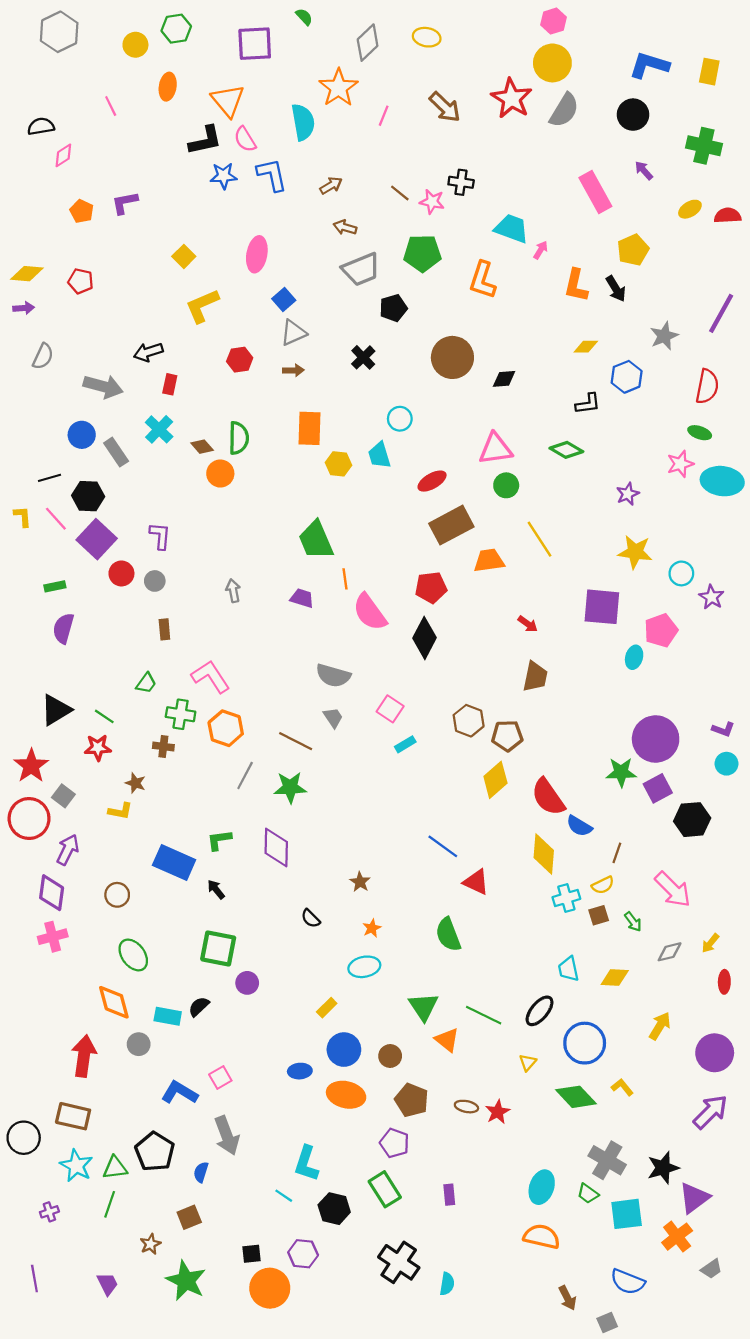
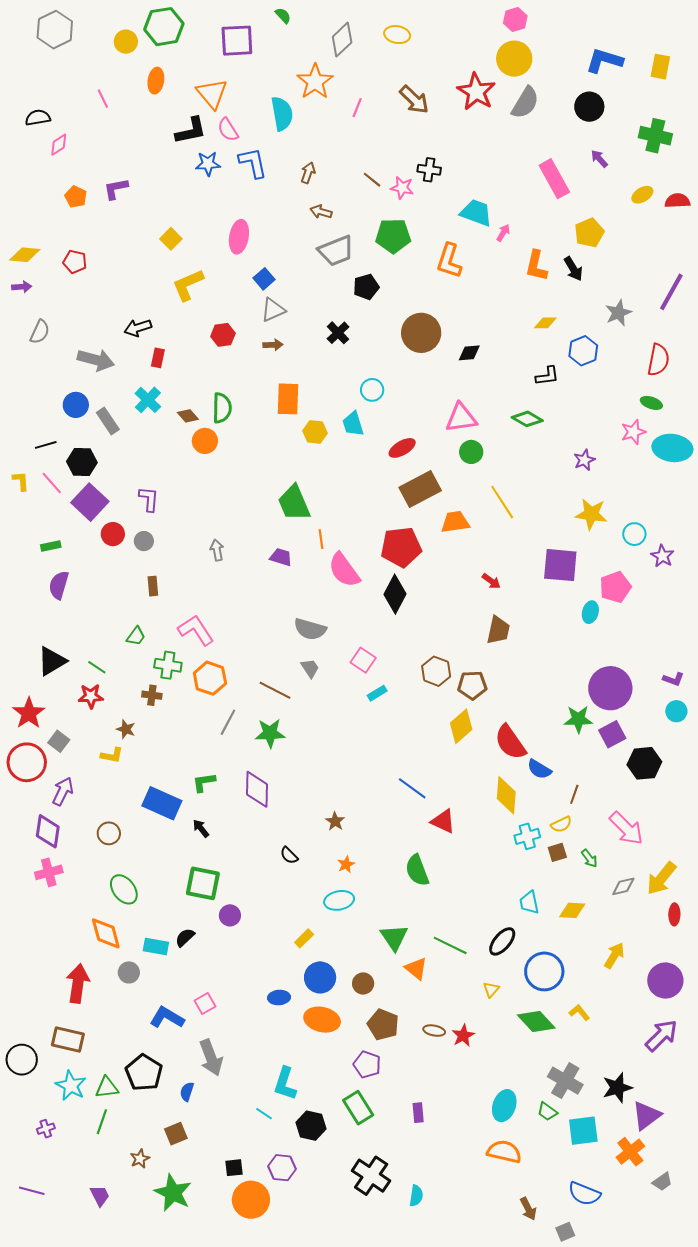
green hexagon: (176, 29) -> (164, 27), size x1.4
brown arrow: (331, 185) -> (308, 173), turned -40
red pentagon: (431, 587) -> (401, 547), size x1.4
yellow arrow: (710, 943) -> (661, 878), size x1.8
purple line: (34, 1278) -> (32, 1191), turned -65

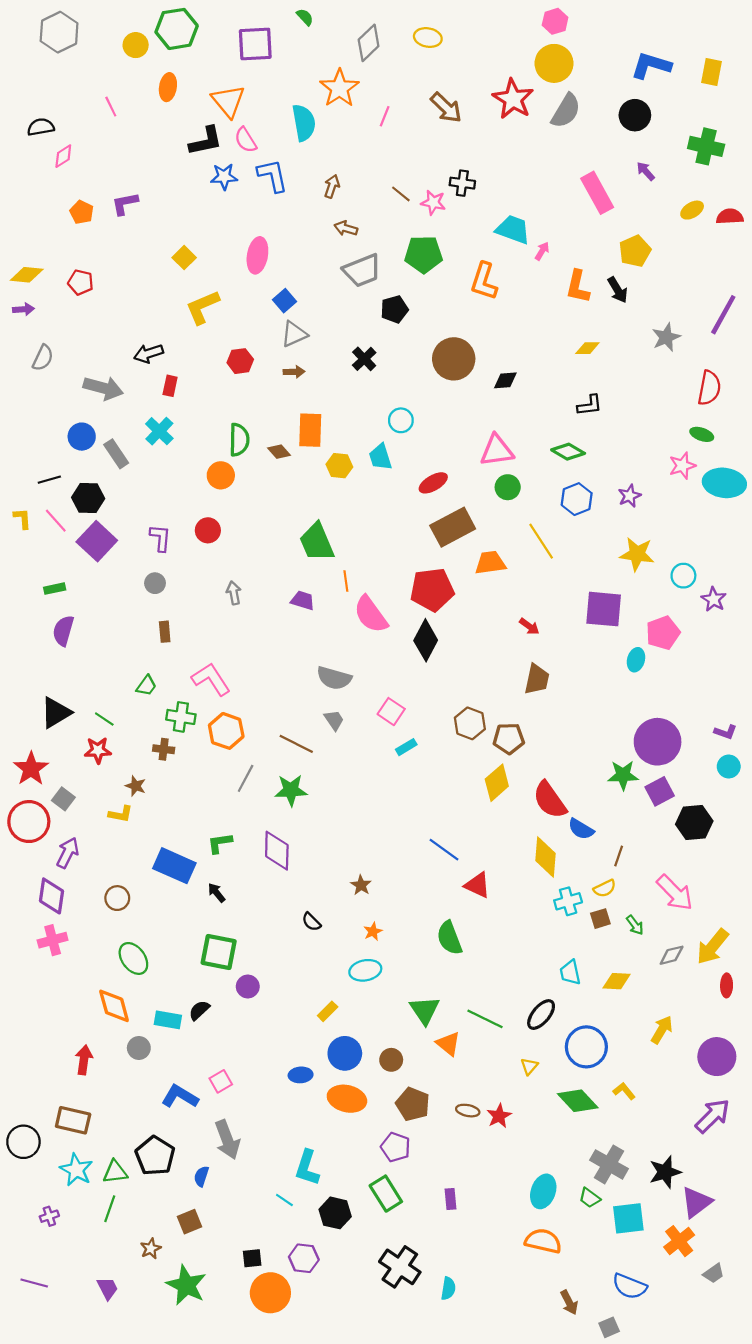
blue hexagon: (583, 351) -> (577, 499), moved
brown diamond: (188, 416) -> (279, 452), moved
red circle: (113, 534) -> (208, 530), moved
red arrow: (78, 983) -> (84, 1060), size x0.7

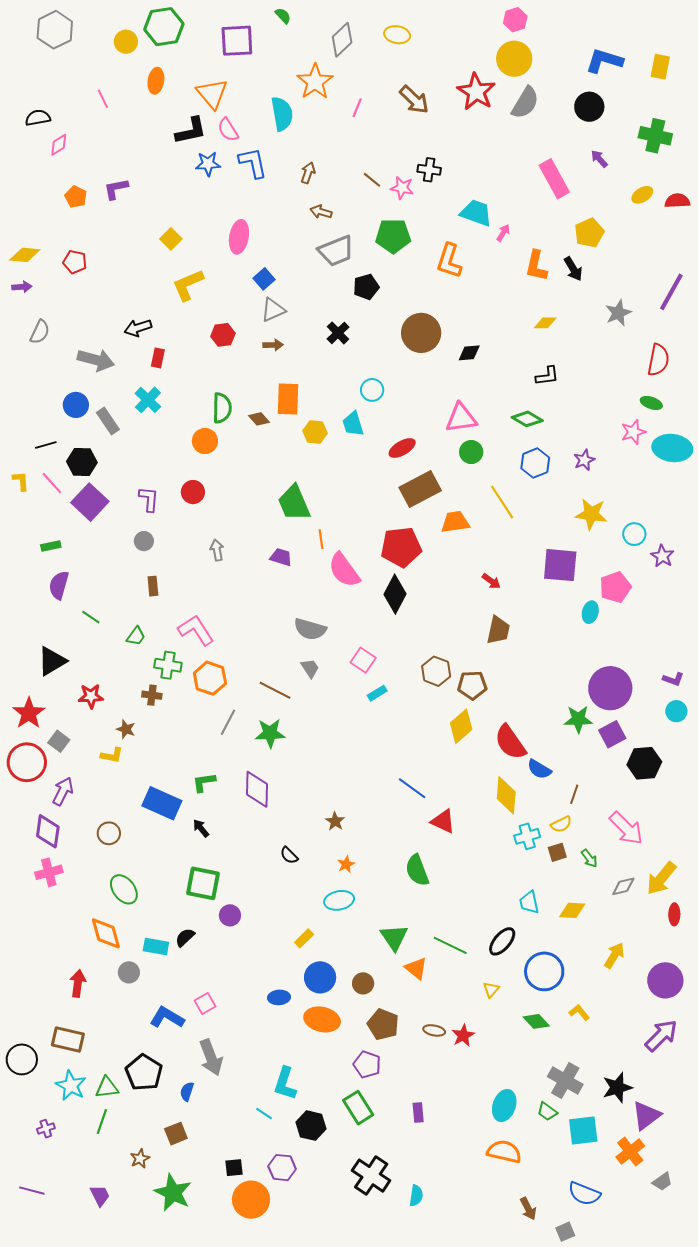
green line: (104, 719) -> (91, 617), moved
green diamond: (578, 1101) -> (536, 1021), size x0.7

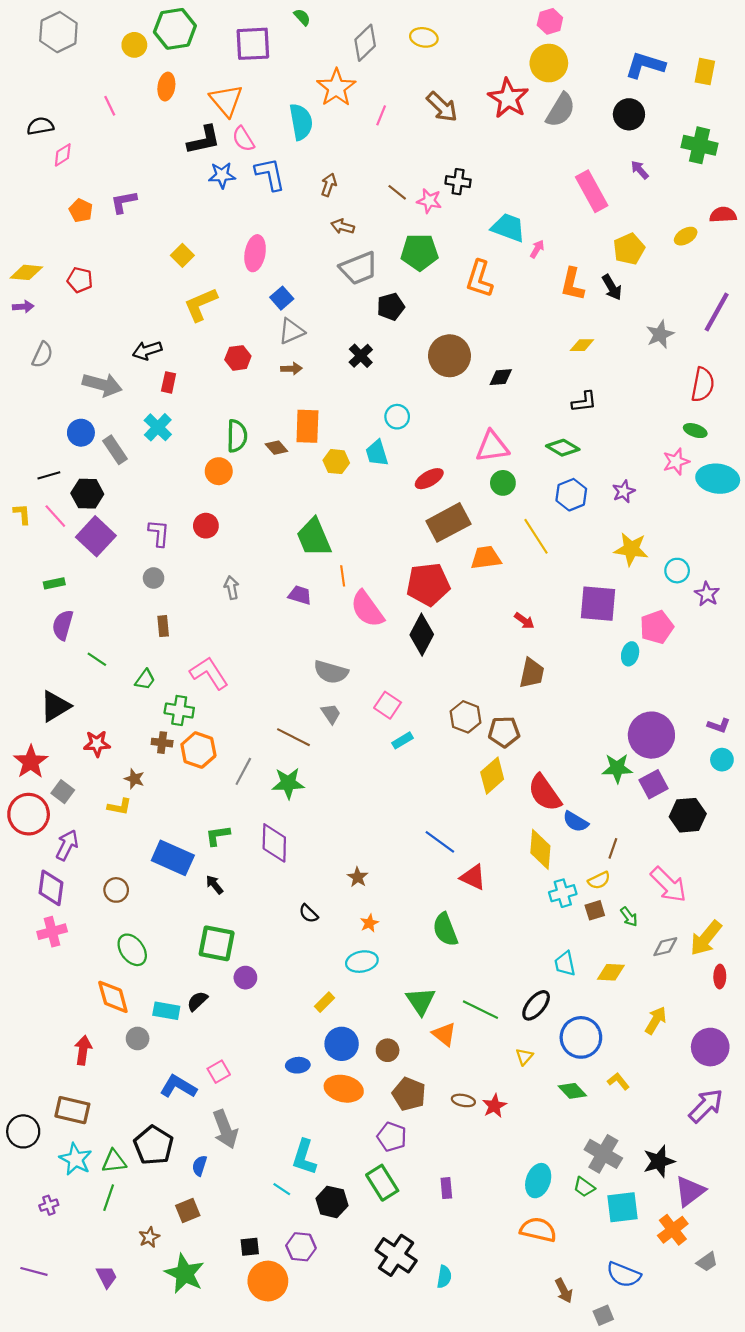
yellow ellipse: (642, 195) -> (686, 236), moved
orange hexagon: (210, 678) -> (198, 750), moved

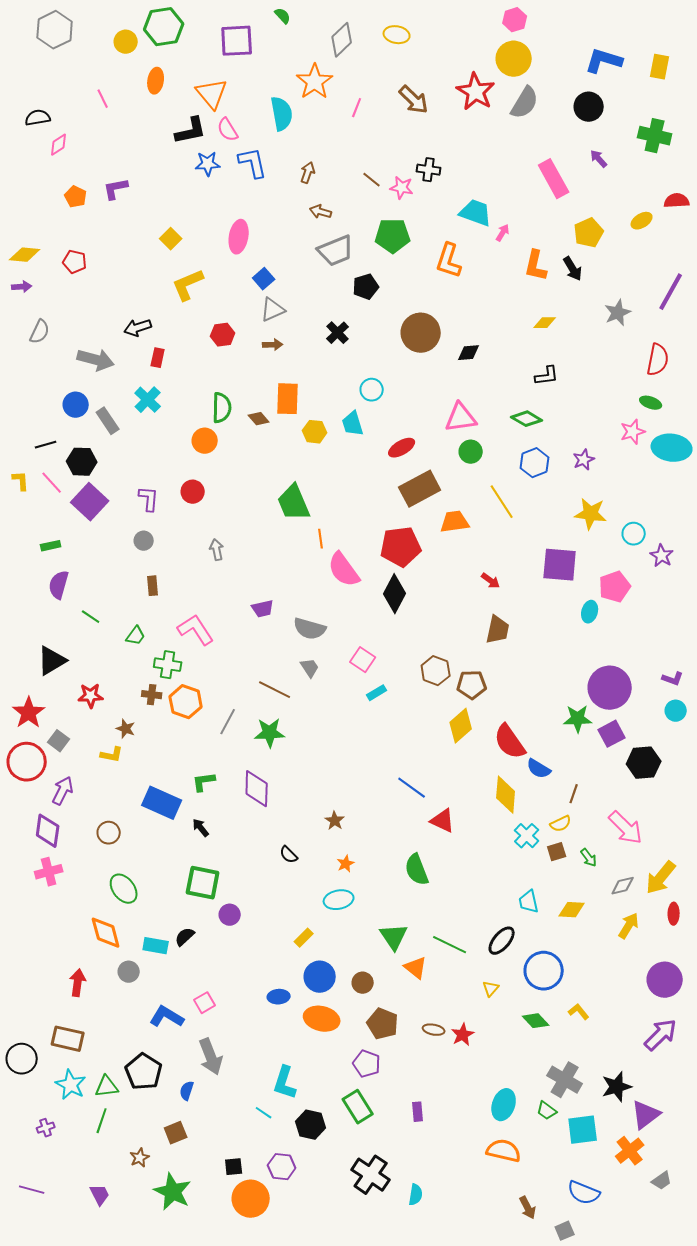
purple trapezoid: (300, 595) -> (263, 609), moved, turned 150
cyan cross: (563, 893) -> (527, 836), turned -30
yellow arrow: (656, 1020) -> (629, 926), moved

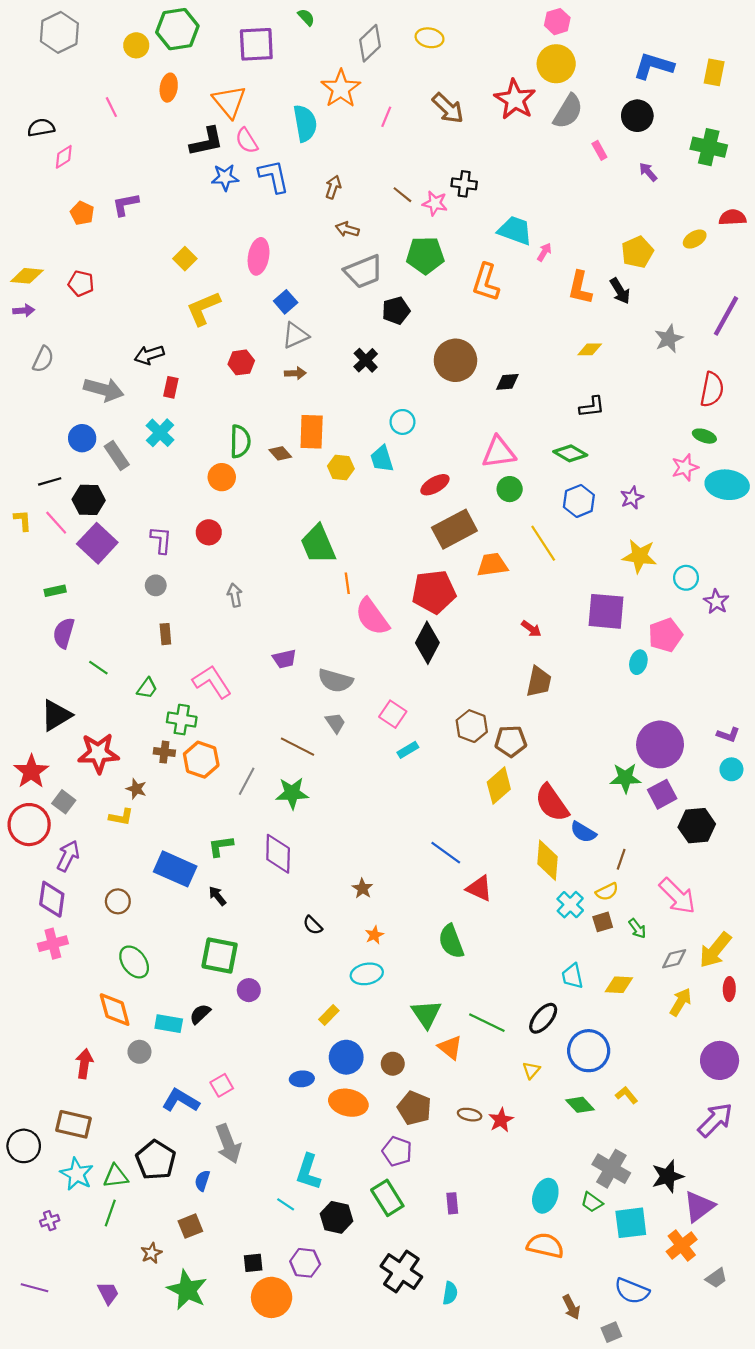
pink rectangle: (554, 179) -> (599, 150), moved, size x0.5
red star: (91, 696) -> (98, 753), size x1.5

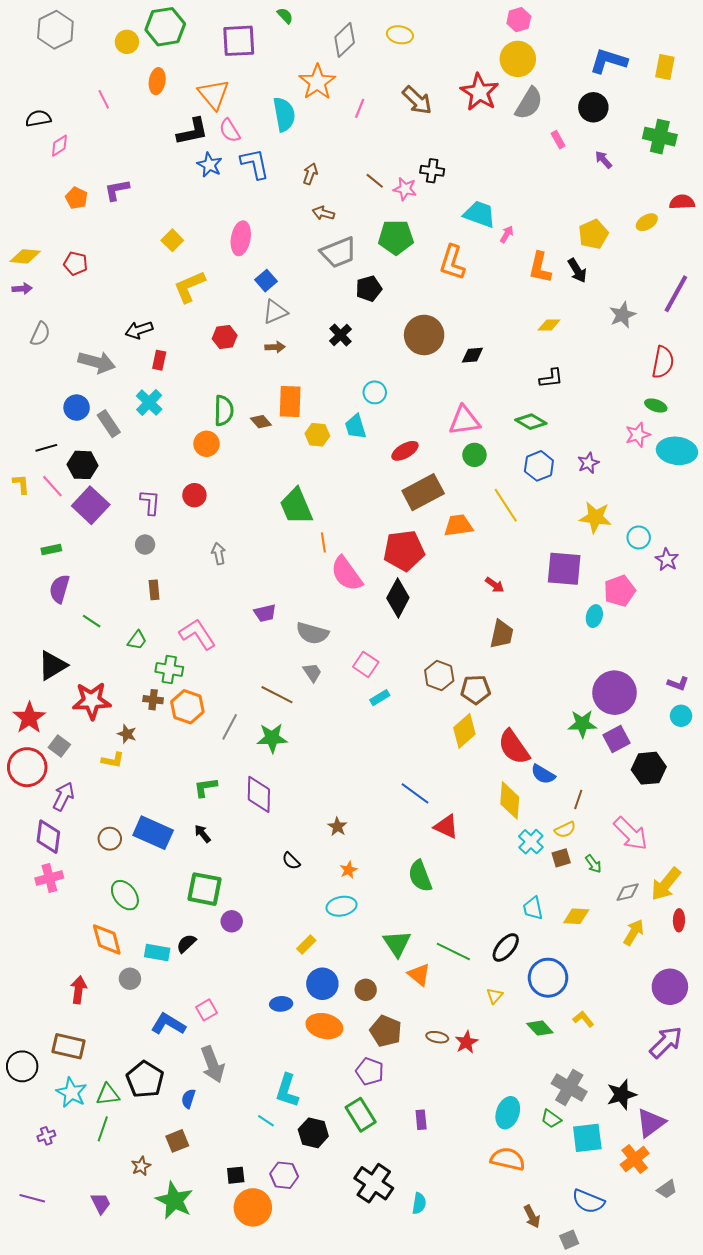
blue star: (225, 177) -> (210, 165), turned 30
blue rectangle: (175, 869) -> (153, 833), moved

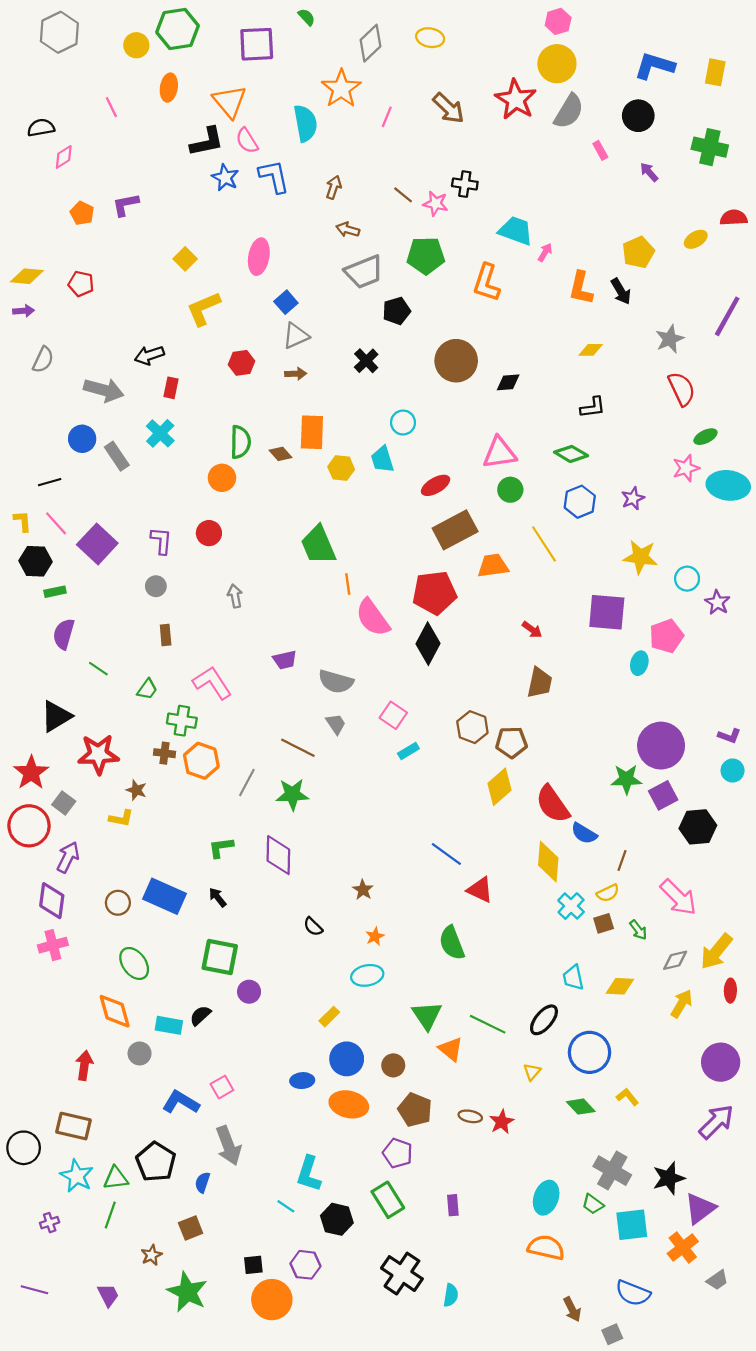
red semicircle: (663, 362) -> (682, 389), moved, turned -36
green ellipse: (656, 406) -> (705, 437), turned -45
black hexagon: (83, 465) -> (36, 561), moved

